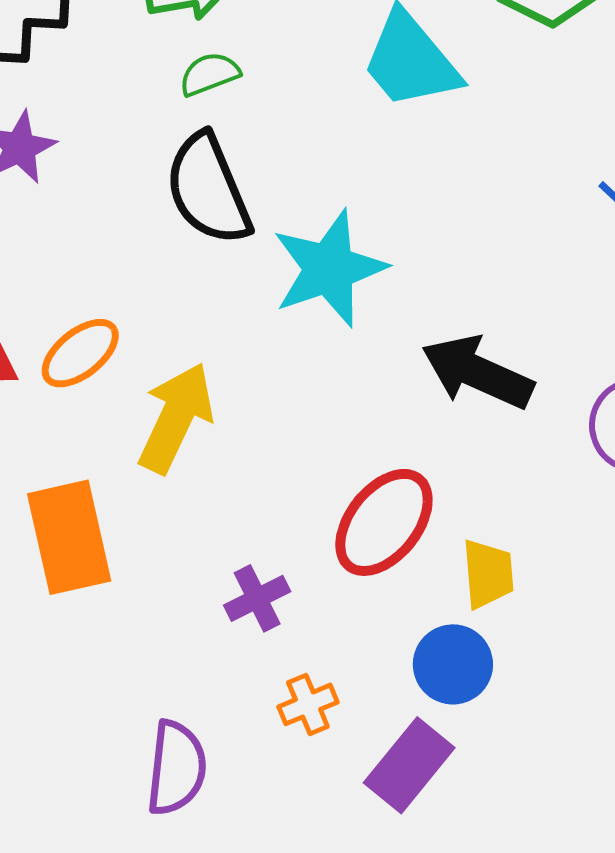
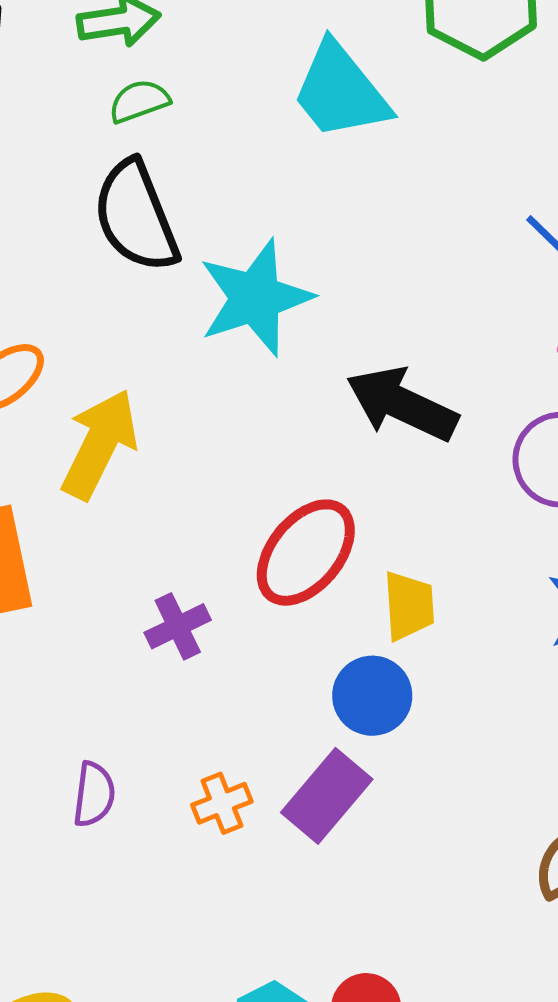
orange cross: (308, 704) -> (222, 803), moved
purple semicircle: (176, 768) -> (94, 794), size x0.7

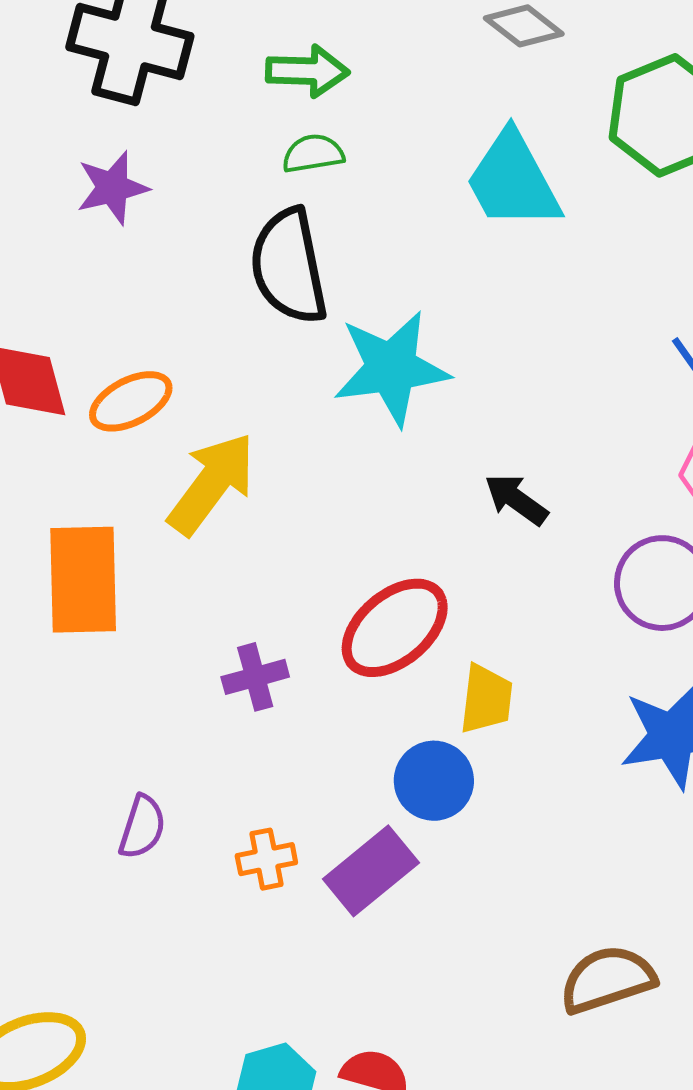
black arrow: (402, 404) -> (516, 499), size x0.6

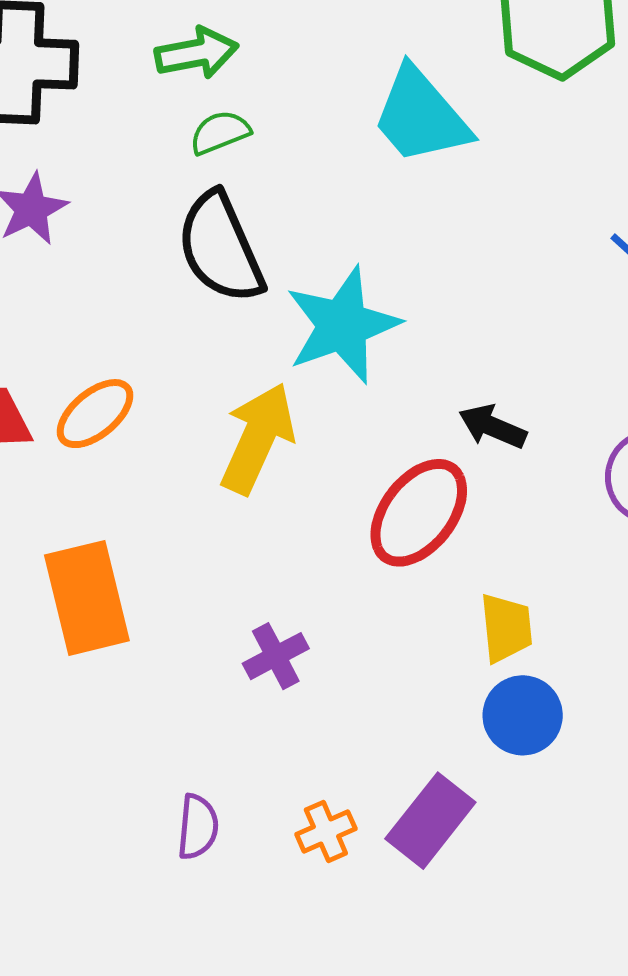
yellow arrow: (212, 484) -> (258, 438), moved
red ellipse: (395, 628) -> (419, 513), moved
blue circle: (434, 781) -> (523, 715), moved

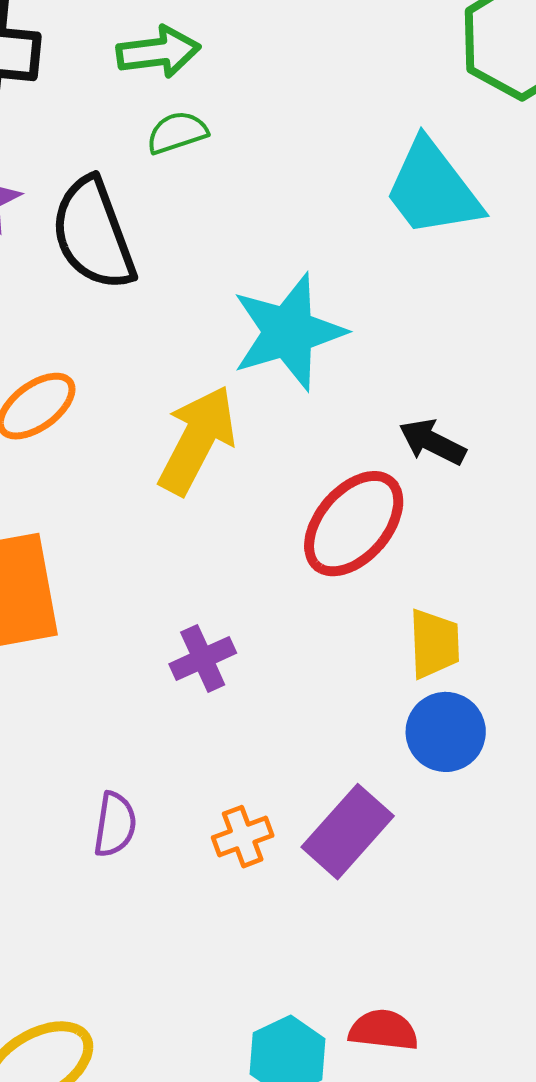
cyan trapezoid: (421, 116) -> (433, 189), moved
black semicircle: (220, 248) -> (93, 234), moved

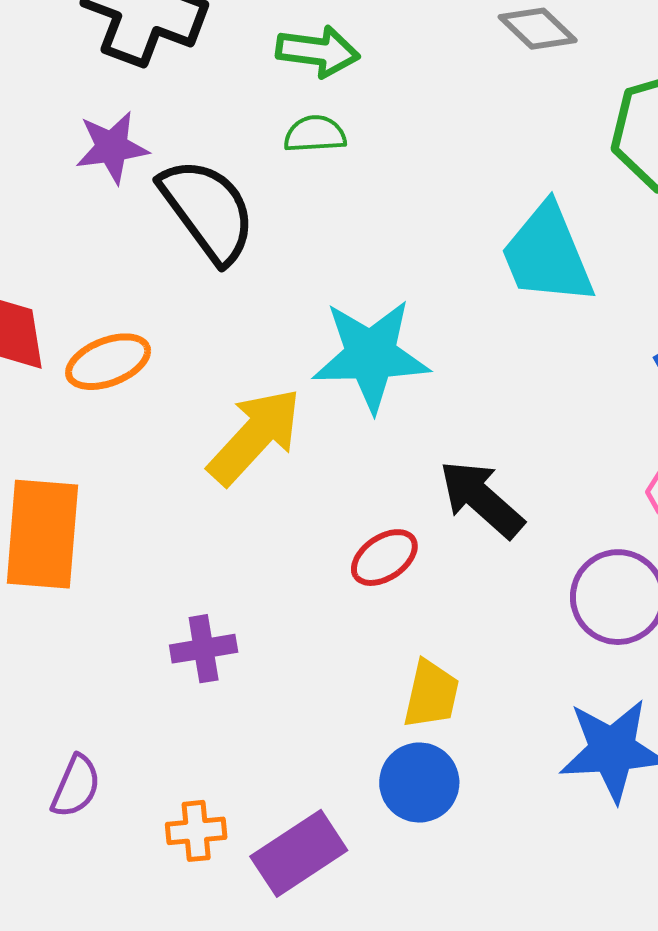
black semicircle: (93, 234) -> (208, 210), turned 149
black arrow: (432, 442) -> (481, 499), size x1.4
red ellipse: (354, 524) -> (384, 558), size x0.6

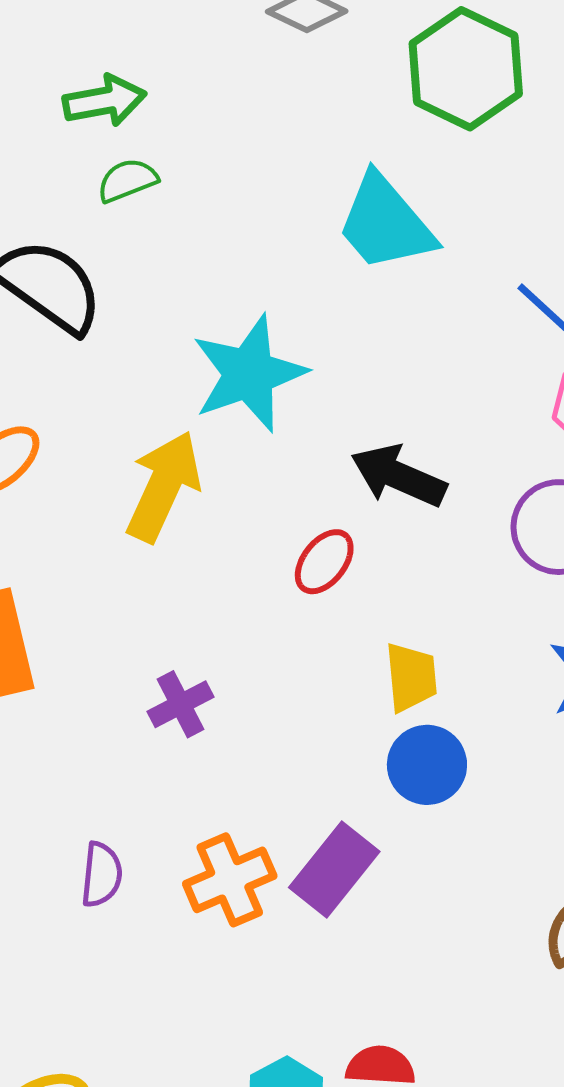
orange cross: (196, 831) -> (230, 880), size x1.5

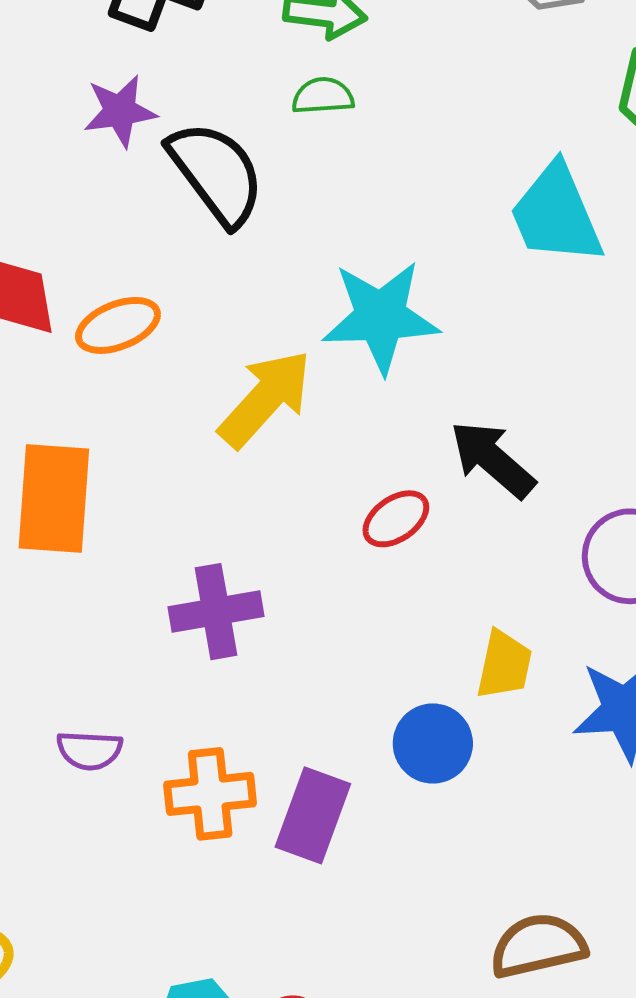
yellow trapezoid: (411, 677) -> (504, 665), moved
purple cross: (180, 704) -> (216, 612), size x1.4
purple rectangle: (334, 869) -> (313, 815), turned -36
purple semicircle: (102, 875) -> (89, 750), turned 70

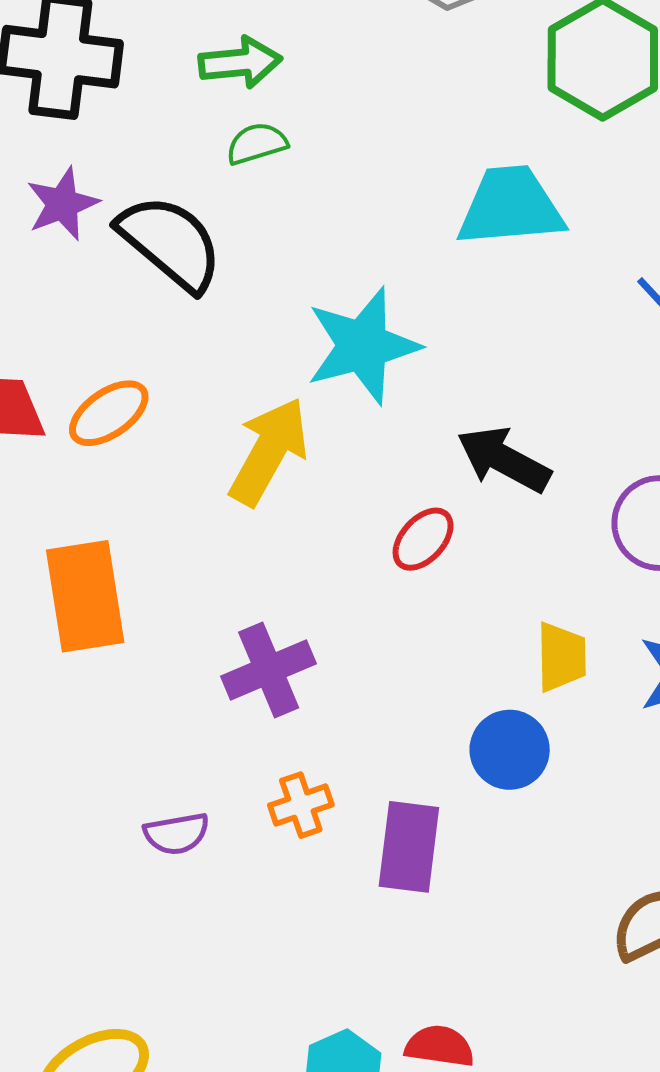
cyan trapezoid: (556, 214) -> (511, 206), turned 121
orange cross: (210, 794) -> (301, 805), moved, size x0.7

